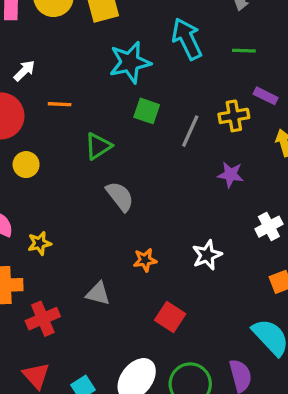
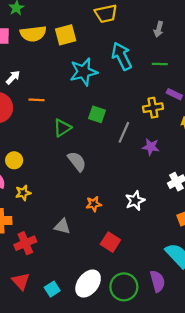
green square: (147, 111) -> (97, 114), moved
gray line: (190, 131) -> (124, 132), moved
yellow circle: (26, 165) -> (14, 160), moved

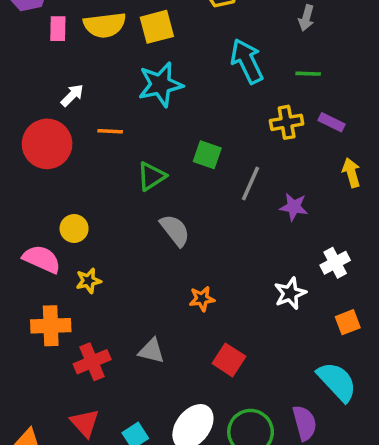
cyan star: (84, 72) -> (160, 84), moved
yellow cross: (153, 108) -> (287, 122), moved
white star: (135, 201) -> (290, 293), moved
gray triangle: (62, 226) -> (151, 351), moved

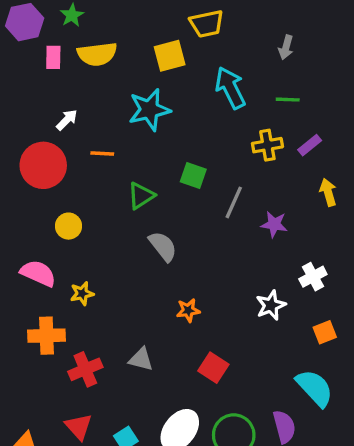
yellow square: (157, 27) -> (170, 56), moved
purple rectangle: (332, 122) -> (310, 145), turned -65
yellow circle: (74, 229) -> (68, 226), moved

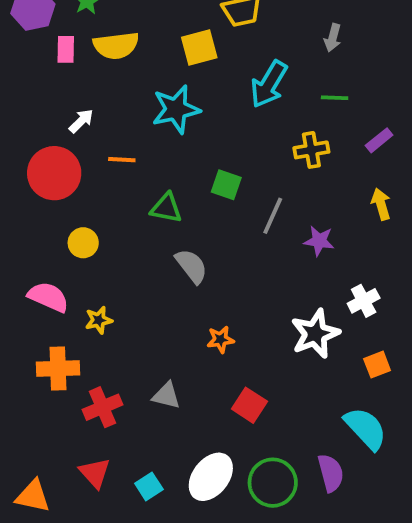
cyan arrow: (230, 88) -> (269, 84), turned -123
purple rectangle: (310, 145) -> (379, 140), moved
green triangle: (141, 196) -> (166, 208), turned 44
white star: (271, 305) -> (315, 334), size x1.4

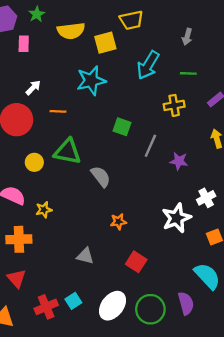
yellow semicircle: (116, 46) -> (71, 31), moved
green triangle: (166, 208) -> (67, 152), moved, size x1.4
red cross: (102, 407) -> (46, 307), moved
red triangle: (95, 473) -> (17, 278), moved
cyan square: (149, 486) -> (73, 301), moved

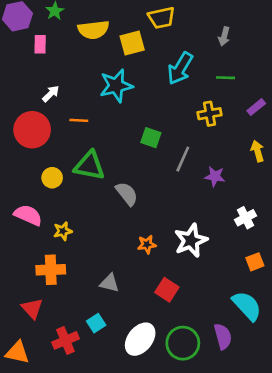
white star: (176, 218) -> (191, 240), moved
orange cross: (19, 239) -> (51, 270), moved
cyan square: (73, 301) -> (96, 323), moved

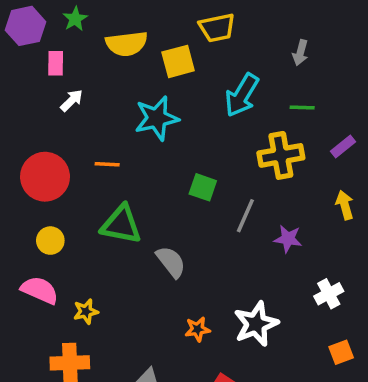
white arrow: (51, 94) -> (72, 100), moved
yellow cross: (209, 114) -> (281, 155), size x1.4
yellow circle: (52, 178) -> (50, 241), moved

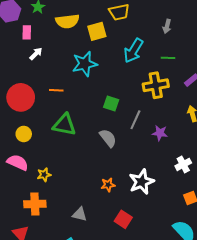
gray semicircle: (171, 262) -> (108, 138), moved

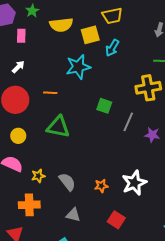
cyan arrow: (133, 51) -> (112, 48), moved, size x0.7
white arrow: (36, 54) -> (18, 67), moved
gray semicircle: (108, 138) -> (67, 182), moved

